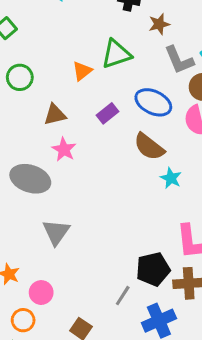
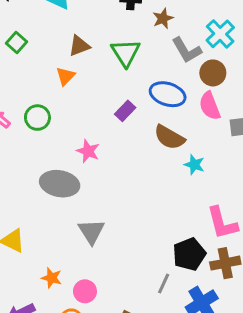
green triangle: (116, 54) -> (126, 53), turned -36
orange triangle: (82, 71) -> (66, 76), moved
green circle: (20, 77) -> (37, 118), moved
brown triangle: (55, 115) -> (79, 46), moved

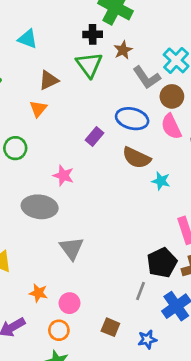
green triangle: (126, 53) -> (89, 65), moved

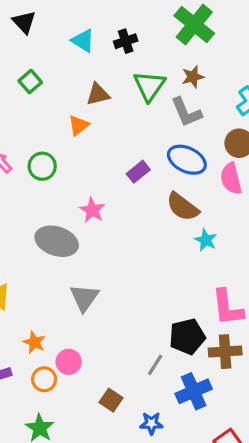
black cross: (93, 34) -> (126, 41), moved, turned -30
gray L-shape: (147, 77) -> (186, 112), moved
orange circle: (59, 330) -> (44, 379), moved

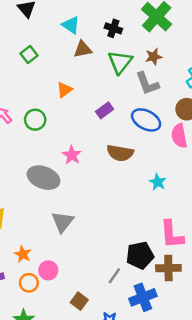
black cross: (126, 41) -> (113, 28), moved, turned 35
brown triangle: (98, 94) -> (83, 49), moved
purple rectangle: (138, 172) -> (105, 110), moved
brown semicircle: (183, 207) -> (120, 153), moved, turned -30

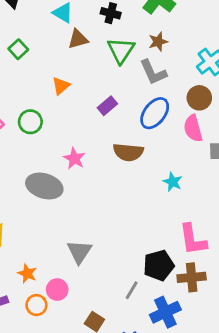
blue ellipse: (146, 120) -> (155, 113), turned -76
gray triangle: (63, 222) -> (79, 252), moved

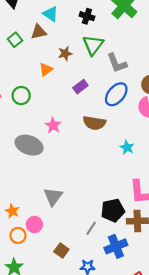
brown triangle: (78, 39) -> (39, 32), moved
brown star: (158, 42) -> (65, 53), moved

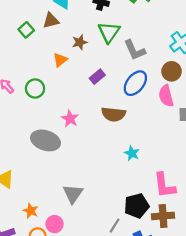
cyan star: (127, 147) -> (132, 153), moved

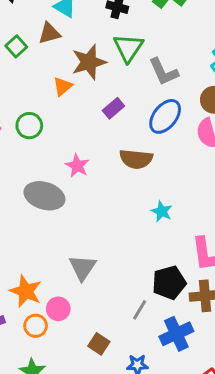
brown star: (80, 42) -> (89, 62), size x1.6
orange star: (31, 211) -> (26, 291), size x1.5

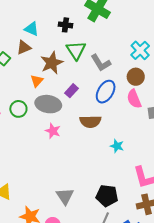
gray ellipse: (44, 196) -> (48, 104), moved
cyan star: (162, 211) -> (117, 146), moved
black pentagon: (169, 283) -> (107, 196), moved, turned 30

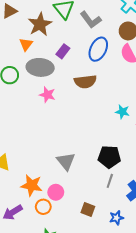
cyan star: (117, 146) -> (122, 112), moved

